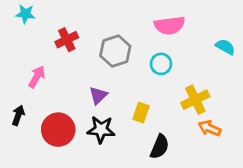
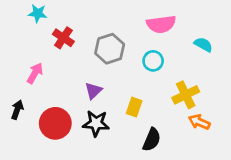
cyan star: (25, 14) -> (38, 13), moved
red cross: (67, 40) -> (63, 38), turned -30
cyan semicircle: (225, 47) -> (203, 45), moved

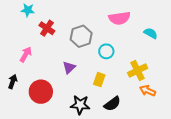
cyan circle: (153, 61) -> (106, 51), moved
black star: (96, 123) -> (80, 105), moved
black semicircle: (152, 140) -> (112, 104), turned 30

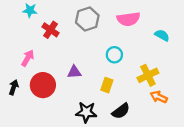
gray hexagon: (81, 36) -> (87, 19), moved
purple triangle: (69, 67) -> (74, 72), turned 40
red circle: (41, 92) -> (43, 85), moved

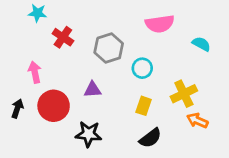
gray hexagon: (87, 19) -> (109, 48), moved
pink arrow: (28, 58) -> (35, 72), turned -42
yellow rectangle: (107, 85) -> (144, 106), moved
black star: (86, 112) -> (89, 134), moved

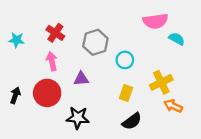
cyan star: (37, 13) -> (16, 40), moved
pink semicircle: (160, 24) -> (155, 21), moved
pink arrow: (35, 72) -> (52, 61), moved

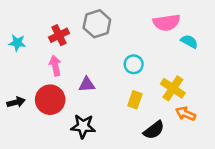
red cross: (55, 33) -> (59, 35), turned 30
gray hexagon: (95, 42) -> (97, 24), moved
yellow cross: (161, 82) -> (173, 88), turned -30
black arrow: (15, 95) -> (16, 102), turned 56
black semicircle: (132, 121) -> (154, 130), moved

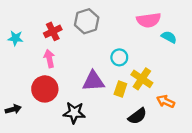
purple triangle: (87, 85) -> (93, 81), moved, size x1.5
yellow cross: (173, 88) -> (142, 79), moved
black arrow: (16, 102) -> (13, 109), moved

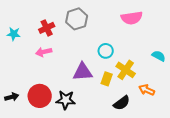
cyan semicircle: (169, 37) -> (159, 56), moved
pink arrow: (49, 59) -> (44, 52), turned -91
red circle: (45, 89) -> (40, 96), moved

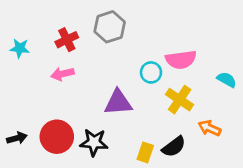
pink semicircle: (132, 18) -> (181, 60), moved
yellow rectangle: (107, 79) -> (145, 152), moved

